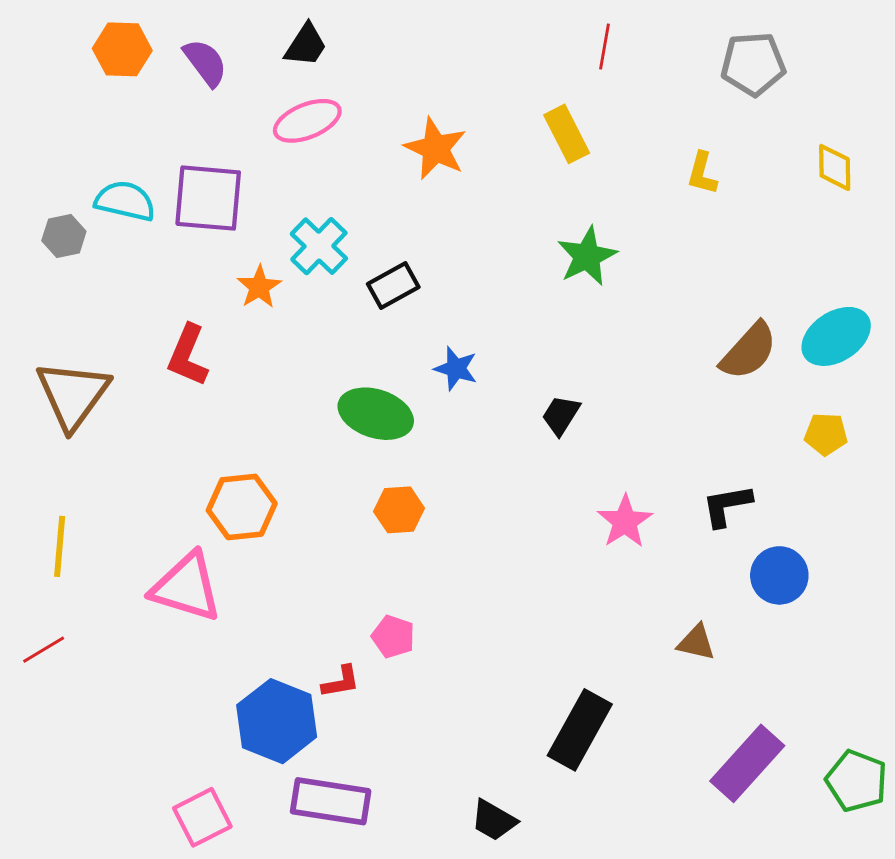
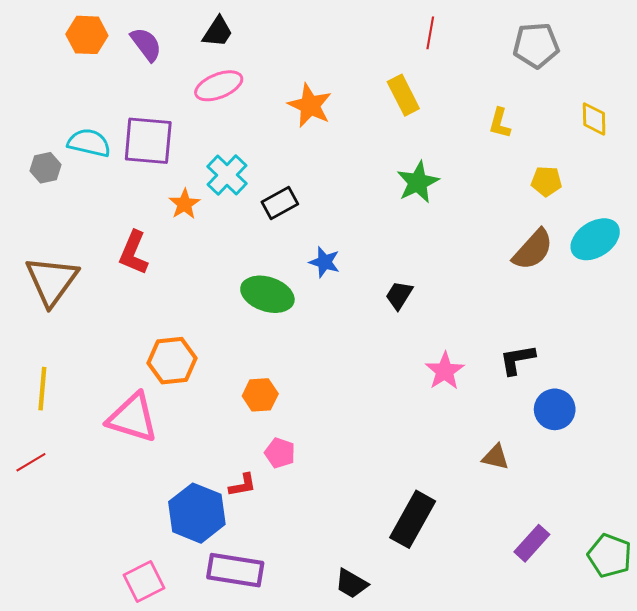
yellow pentagon: (826, 434) -> (546, 181), moved
orange hexagon: (399, 510) -> (260, 395), moved
purple rectangle: (747, 763) -> (532, 543), size x0.7

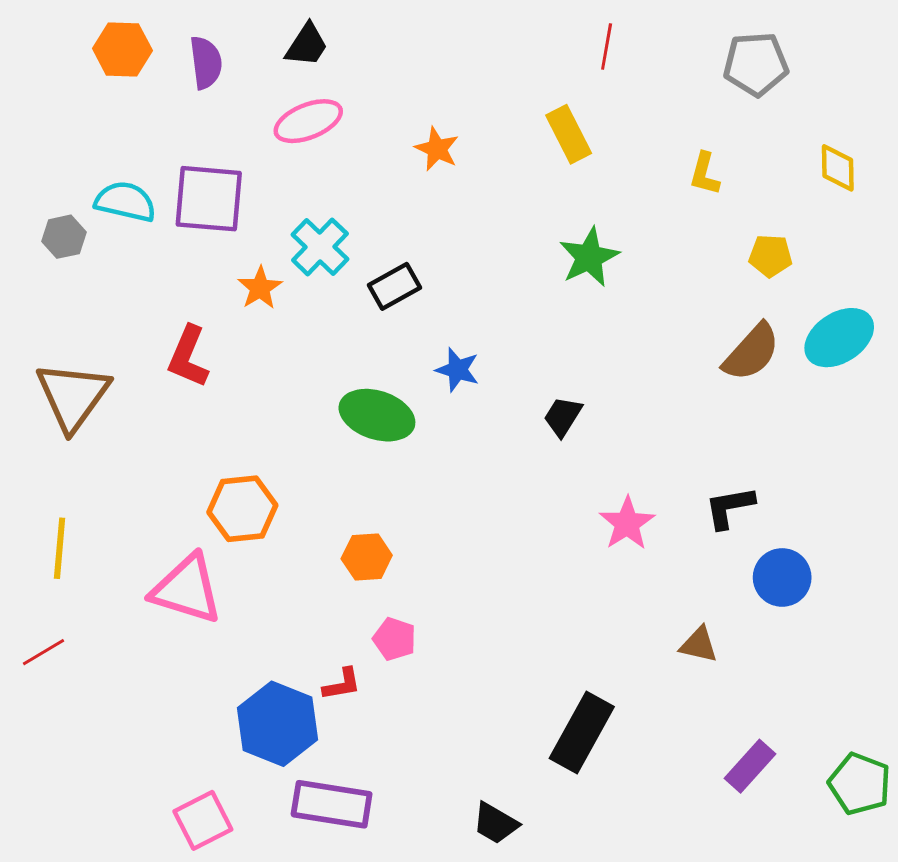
purple semicircle: (146, 44) -> (206, 63), turned 30
orange star: (310, 105) -> (437, 149), size x0.7

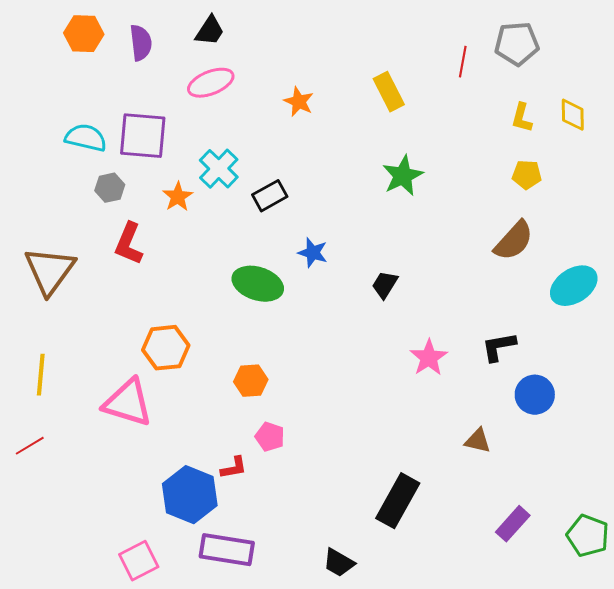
red line: (607, 47) -> (463, 62), moved
yellow L-shape: (705, 174) -> (522, 118), moved
gray hexagon: (64, 237) -> (110, 188), moved
cyan ellipse: (839, 338) -> (574, 286), moved

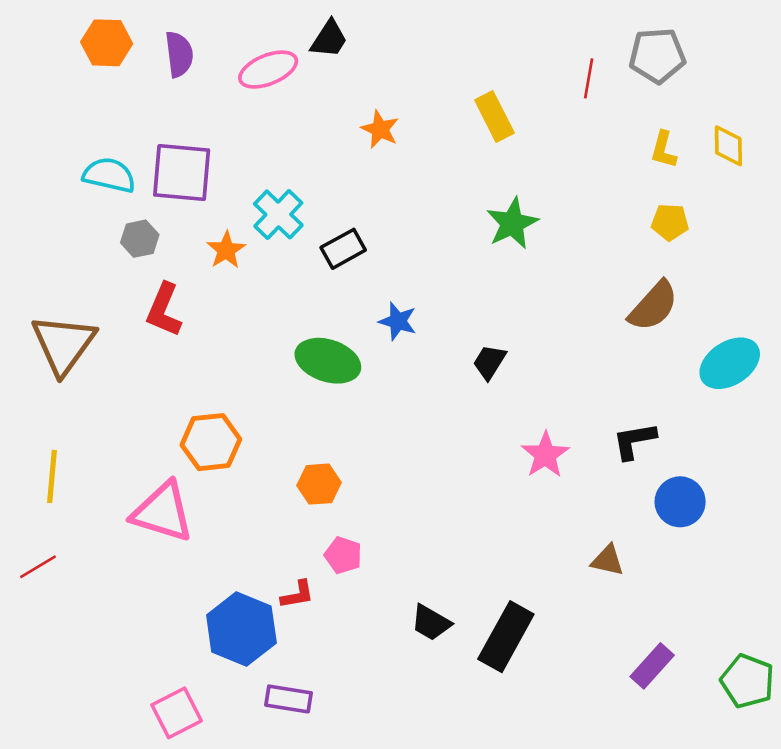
black trapezoid: (210, 31) -> (329, 39), moved
pink ellipse: (211, 83) -> (268, 70), moved
purple rectangle: (227, 550) -> (288, 699), size x0.7
black trapezoid: (339, 563) -> (431, 623), moved

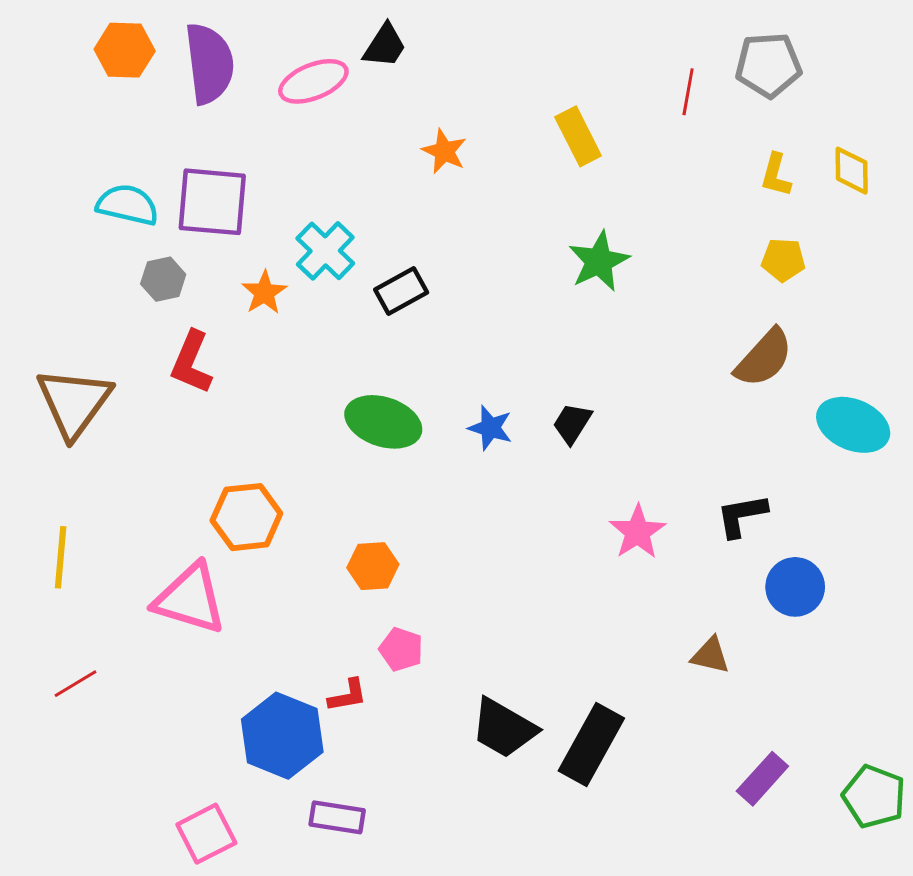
purple semicircle: (179, 54) -> (209, 64), size x1.5
blue star: (398, 321) -> (490, 428), moved
cyan ellipse: (730, 363) -> (853, 425), turned 56
red line: (38, 567) -> (75, 684), moved
black trapezoid: (431, 623) -> (504, 728), size x1.4

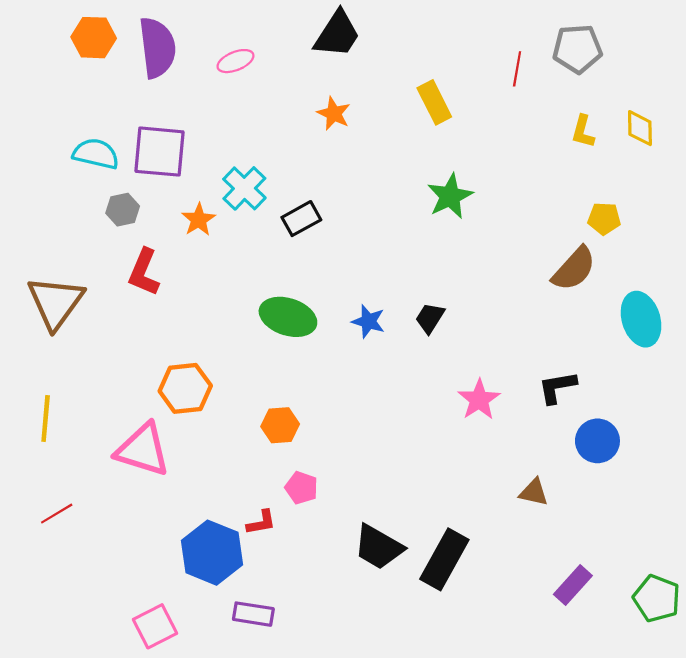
black trapezoid: (385, 46) -> (337, 34), moved, size x1.4
pink ellipse: (313, 81) -> (235, 61), size x0.7
yellow pentagon: (783, 260) -> (604, 219), moved
cyan ellipse: (853, 425) -> (641, 319), turned 50

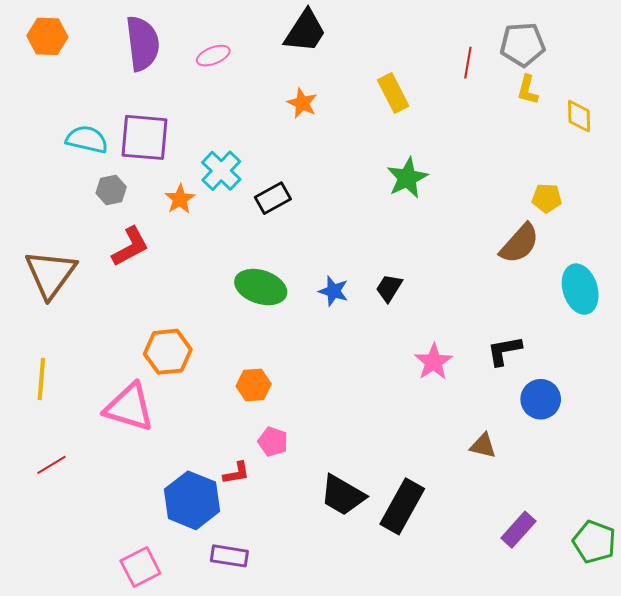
orange hexagon: (94, 38) -> (47, 36), moved
yellow L-shape: (583, 131) -> (528, 90), moved
red L-shape: (144, 272) -> (130, 247), turned -141

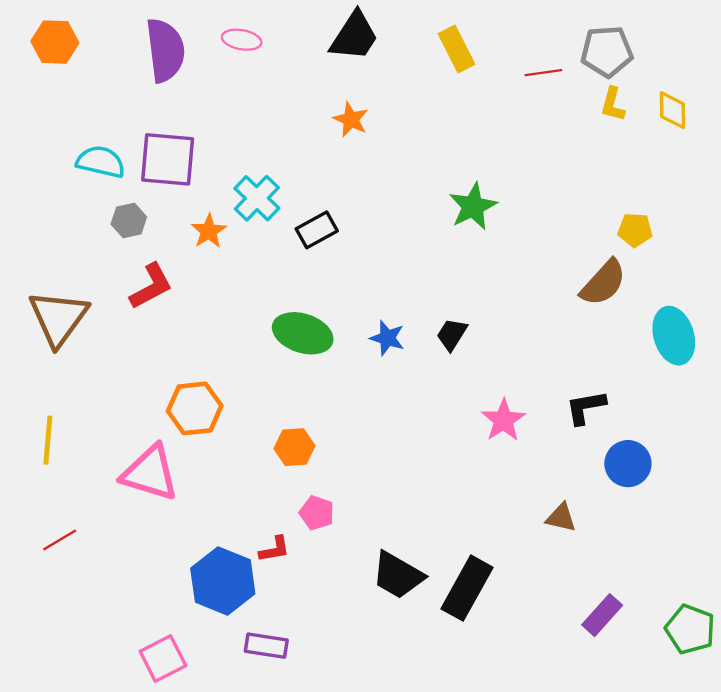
pink ellipse: (213, 56) -> (242, 40), moved, turned 32
red line: (468, 63) -> (543, 73), turned 72
yellow rectangle: (393, 93) -> (456, 49), moved
yellow diamond: (579, 116) -> (673, 110), moved

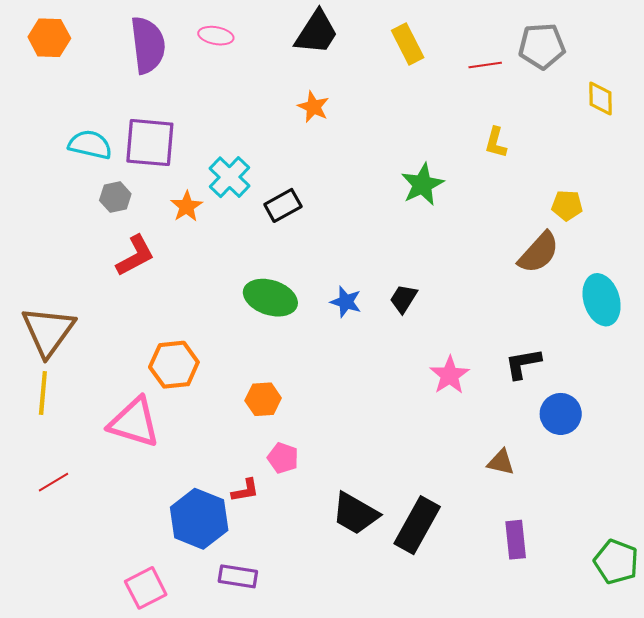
yellow L-shape: (613, 104) -> (496, 143), moved
brown triangle: (58, 318) -> (48, 331), moved
purple rectangle: (602, 615) -> (516, 540), moved, turned -48

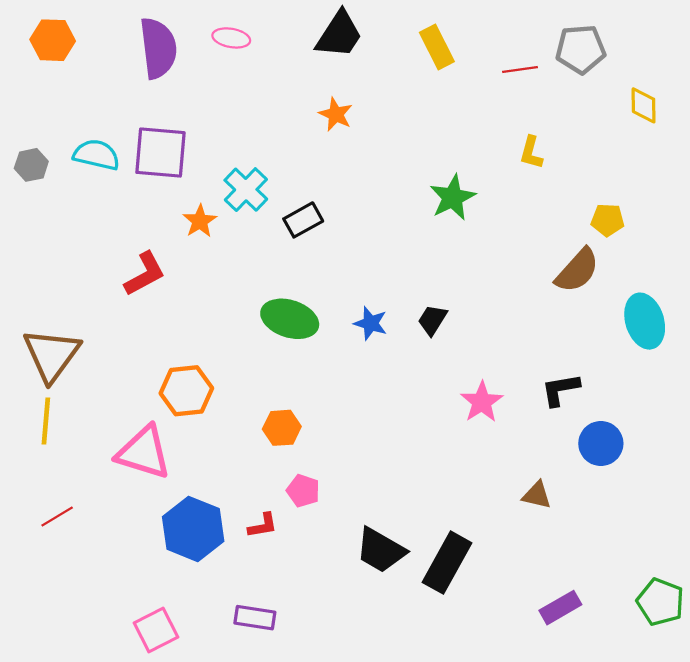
gray hexagon: (115, 197) -> (31, 165), moved
blue hexagon: (199, 519) -> (193, 529), moved
purple rectangle: (516, 540) -> (560, 608), moved, turned 66

